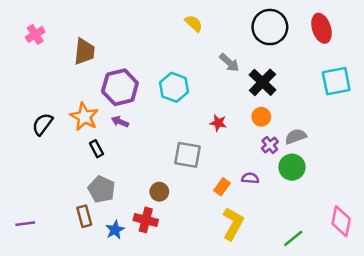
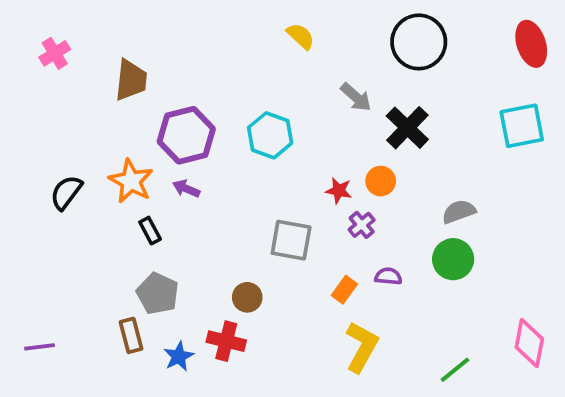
red ellipse: (321, 28) -> (531, 44), moved
orange circle: (261, 117) -> (381, 181), moved
purple cross: (270, 145) -> (362, 225), moved

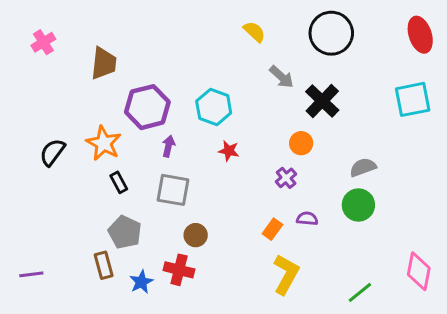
yellow semicircle: (301, 36) -> (254, 32), moved
purple arrow: (186, 189) -> (168, 146), moved, turned 80
red star: (339, 191) -> (229, 151), moved
gray square: (291, 240) -> (173, 190), moved

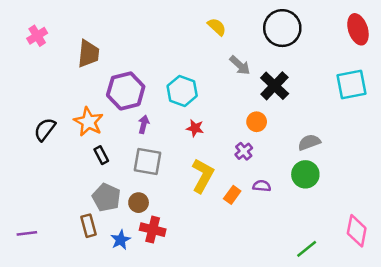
brown circle: (196, 235) -> (139, 203), moved
yellow L-shape: (286, 274) -> (203, 176), moved

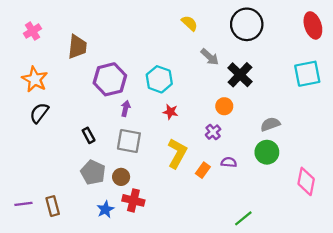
orange star: (88, 122) -> (35, 79), moved
brown rectangle: (88, 226) -> (53, 206), moved
pink diamond: (357, 231) -> (306, 181), moved
green line: (307, 249) -> (243, 218), moved

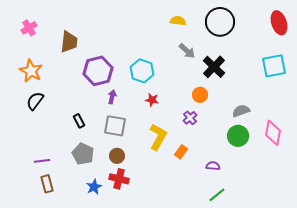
yellow semicircle: (189, 23) -> (178, 21), moved, turned -35
purple semicircle: (229, 162) -> (213, 166), moved
brown circle: (121, 177) -> (117, 156), moved
pink diamond: (306, 181) -> (273, 133), moved
purple line: (23, 204) -> (42, 161), moved

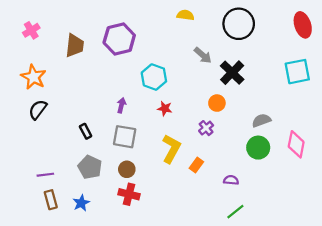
yellow semicircle: (178, 21) -> (185, 15), moved
purple hexagon: (98, 71) -> (119, 39), moved
blue star: (94, 187) -> (81, 203), moved

